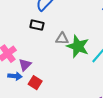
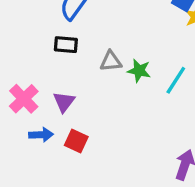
green star: (78, 46) -> (139, 71), size x0.6
purple triangle: (25, 65) -> (64, 102), moved

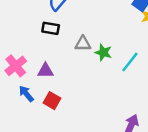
purple triangle: (64, 102) -> (45, 71), turned 48
blue arrow: (41, 135) -> (26, 94), turned -132

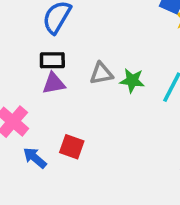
purple triangle: (45, 71) -> (54, 83), moved
red square: (52, 101) -> (72, 147), moved

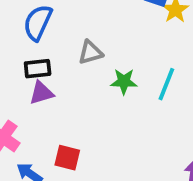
gray triangle: (101, 73) -> (90, 52), moved

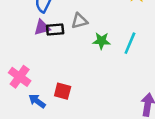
black rectangle: (38, 69) -> (55, 29), moved
purple triangle: (41, 93) -> (42, 28), moved

